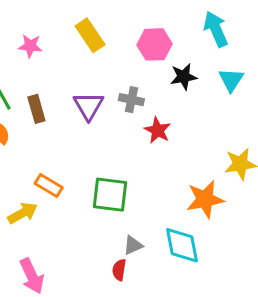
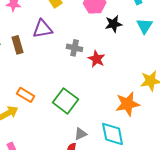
gray cross: (131, 100) -> (75, 48), moved
purple triangle: (89, 106) -> (43, 29), moved, turned 50
green square: (110, 195) -> (66, 101), turned 30

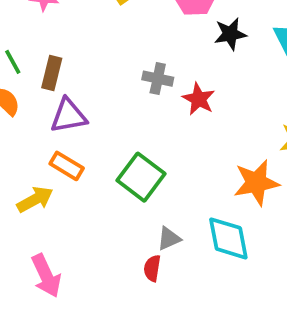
purple triangle: (43, 29) -> (68, 116), moved
brown rectangle: (18, 45) -> (52, 73), turned 30

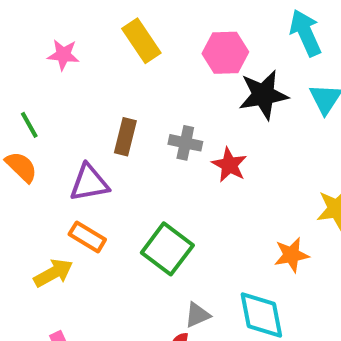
black star: (230, 34) -> (263, 95), size x1.4
brown rectangle: (52, 73) -> (125, 137), moved
orange star: (256, 183) -> (291, 255), size x0.7

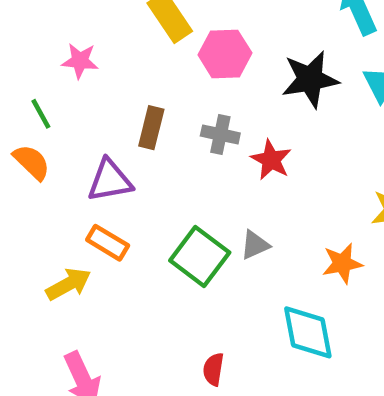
pink hexagon: (225, 53) -> (225, 54), moved
pink star: (63, 55) -> (80, 61), moved
gray triangle: (197, 315) -> (255, 245), moved

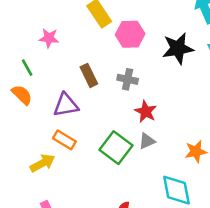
brown rectangle: (151, 128) -> (89, 75), turned -40
red star: (271, 160) -> (146, 112), moved

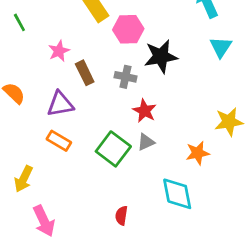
pink star: (49, 38) -> (59, 51), moved, turned -30
black star: (178, 48) -> (161, 56), moved
green line: (27, 68) -> (19, 22), moved
yellow arrow: (43, 163) -> (24, 179), moved, turned 145

